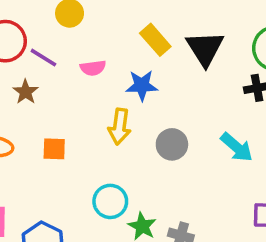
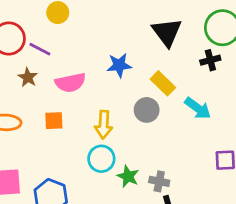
yellow rectangle: (155, 40) -> (163, 83), moved
pink semicircle: (93, 68) -> (70, 83), moved, size x1.5
yellow arrow: (120, 127) -> (104, 125), moved

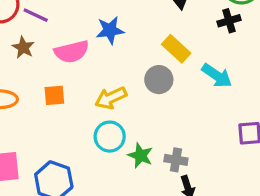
blue star: (119, 65) -> (110, 30), moved
yellow arrow: (104, 125) -> (111, 98), turned 64

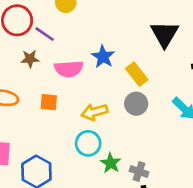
blue star: (110, 30) -> (103, 57), turned 30
brown star: (23, 47) -> (30, 59), turned 30
yellow rectangle: (176, 49) -> (137, 74), moved

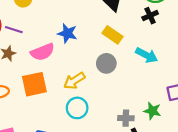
yellow rectangle: (137, 74) -> (113, 35), moved
orange square: (49, 102) -> (34, 84), size x1.6
green star: (111, 163) -> (152, 111), moved

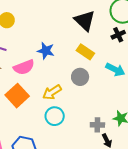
orange square: (34, 84) -> (17, 96), turned -30

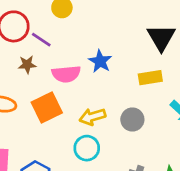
yellow rectangle: (85, 52) -> (150, 78), turned -60
gray circle: (80, 77) -> (132, 119), moved

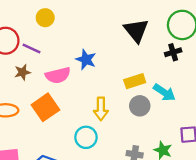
yellow rectangle: (150, 78) -> (135, 81), moved
yellow arrow: (92, 117) -> (101, 109), moved, turned -65
gray circle: (132, 119) -> (140, 106), moved

